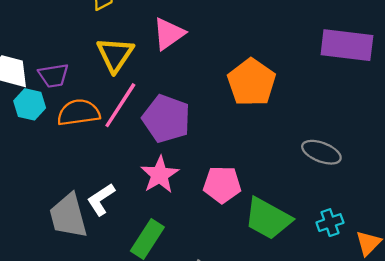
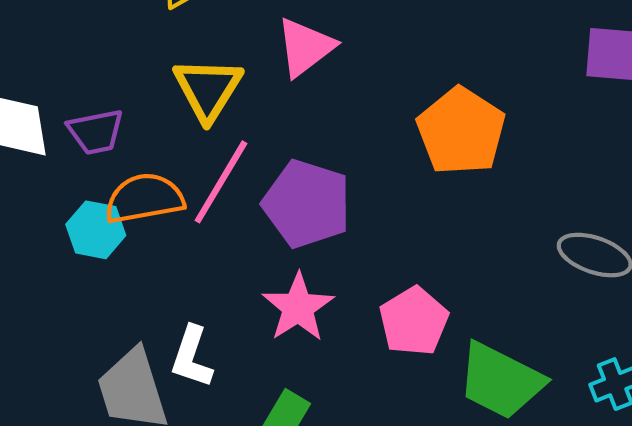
cyan hexagon: (30, 104) -> (96, 230), moved
pink pentagon: (222, 184) -> (414, 321), turned -30
white L-shape: (101, 199) -> (192, 357), turned -36

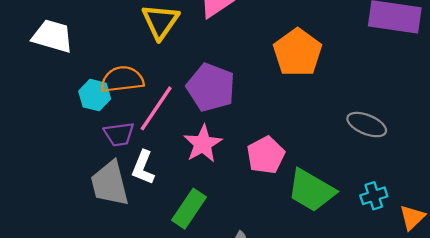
purple trapezoid: (96, 132) -> (119, 134), moved
pink line: (221, 182) -> (156, 108), moved

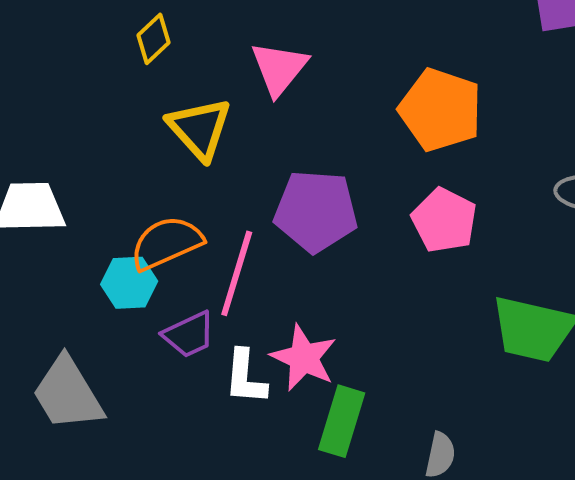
pink star: (203, 144) -> (304, 358), moved
pink pentagon: (266, 155) -> (444, 220), moved
gray trapezoid: (110, 184) -> (68, 394), moved

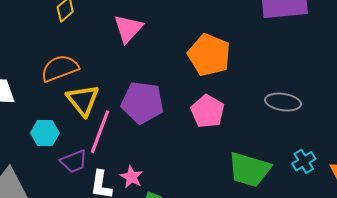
yellow triangle: (200, 129) -> (83, 100), moved
orange semicircle: (166, 243) -> (60, 68), moved
pink star: (304, 358) -> (131, 177), size x0.7

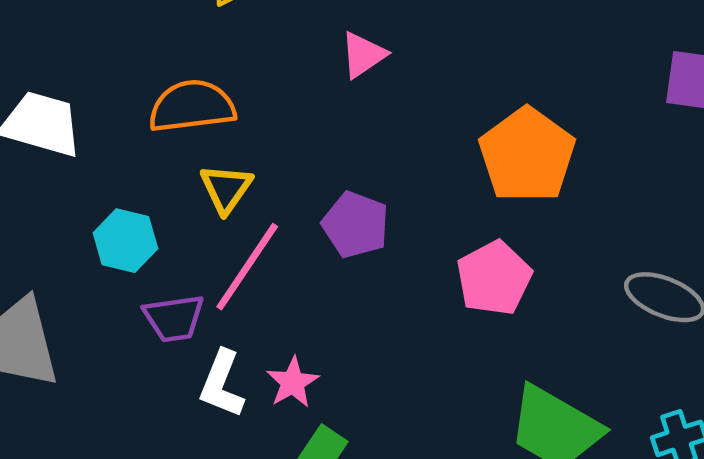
pink triangle: (128, 29) -> (363, 55), size x0.7
yellow triangle: (83, 100) -> (226, 189), size x0.7
purple pentagon: (142, 102) -> (356, 225), size x0.7

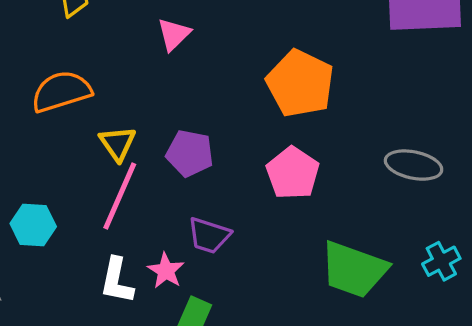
yellow triangle: (226, 189) -> (118, 143), moved
cyan hexagon: (125, 241) -> (33, 225), moved
purple trapezoid: (174, 318) -> (209, 235), moved, turned 36

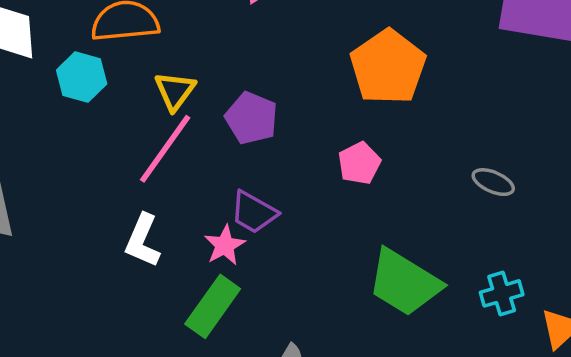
gray ellipse: (414, 165) -> (493, 182), size x0.7
pink pentagon: (293, 173) -> (359, 163), size x0.7
cyan hexagon: (33, 225) -> (82, 77), moved
pink star: (166, 271) -> (225, 245), moved

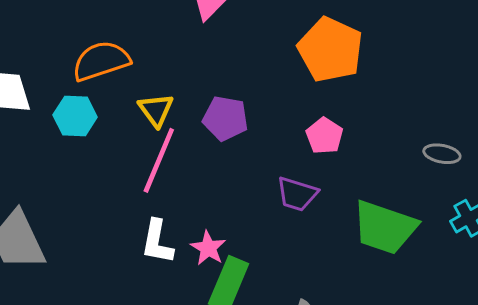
gray ellipse: (493, 182) -> (442, 154), moved
purple trapezoid: (254, 212) -> (297, 194), moved
pink star: (225, 245) -> (208, 248), moved

